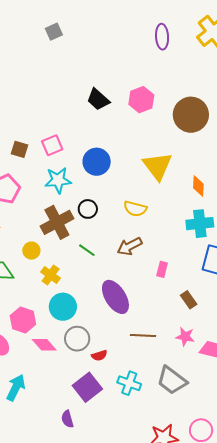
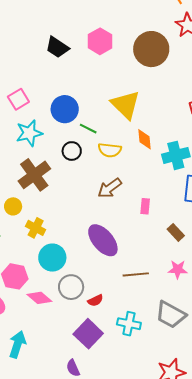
orange diamond: (198, 186) -> (144, 139), moved
black circle: (88, 209) -> (72, 151), moved
green line: (87, 250) -> (88, 129), moved

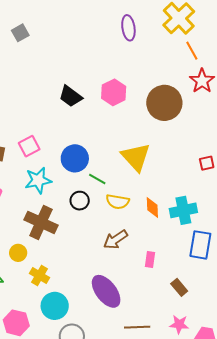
orange diamond: (144, 139) -> (152, 208), moved
brown cross: (34, 175) -> (41, 222), turned -32

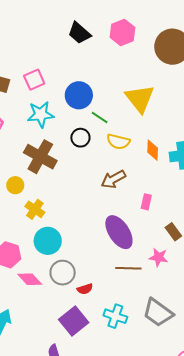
purple ellipse: (106, 291) -> (119, 232), moved
pink star: (179, 324) -> (159, 257), moved

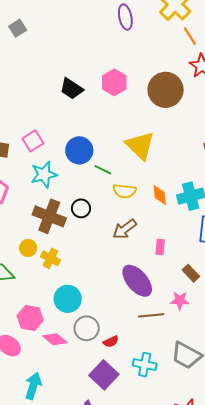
black circle: (80, 138) -> (81, 208), moved
yellow cross: (35, 209) -> (50, 258), moved

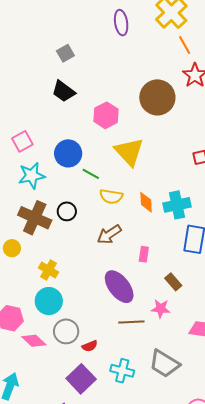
gray square: (18, 28) -> (65, 53), moved
pink hexagon: (114, 82) -> (106, 115), moved
yellow cross: (50, 258) -> (48, 270), moved

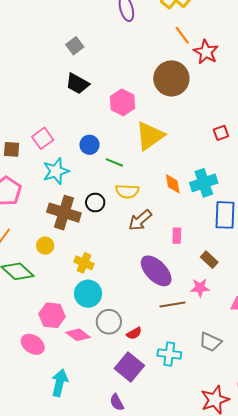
orange line: (185, 45) -> (182, 35), moved
yellow triangle: (129, 152) -> (150, 136), turned 44
blue circle: (68, 153) -> (89, 145), size x0.7
yellow semicircle: (111, 196) -> (127, 191), moved
gray trapezoid: (164, 364) -> (210, 342), size x0.7

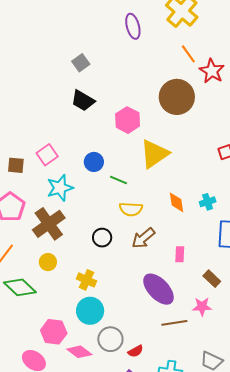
cyan cross: (204, 183) -> (208, 202), size x0.6
black circle: (95, 203) -> (102, 238), moved
brown cross: (64, 213) -> (49, 224), moved, turned 36

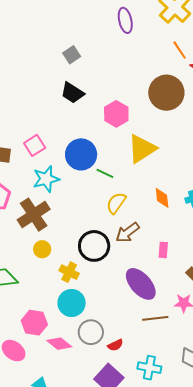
blue circle: (94, 162) -> (81, 154), size x1.6
yellow semicircle: (131, 209) -> (116, 203), turned 120
black circle: (102, 238) -> (94, 246), moved, size x1.6
yellow circle: (48, 262) -> (42, 249), moved

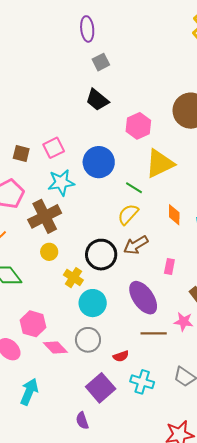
purple ellipse: (125, 20) -> (87, 29), moved
green line: (105, 173) -> (134, 188), moved
cyan circle: (72, 303) -> (93, 303), moved
red semicircle: (115, 345) -> (121, 356), moved

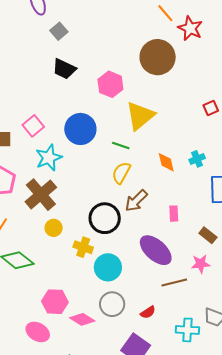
cyan cross: (142, 382) -> (187, 330), moved

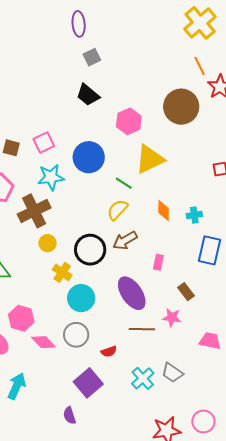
yellow circle: (54, 228) -> (48, 243), moved
cyan cross: (187, 330) -> (143, 378), turned 30

